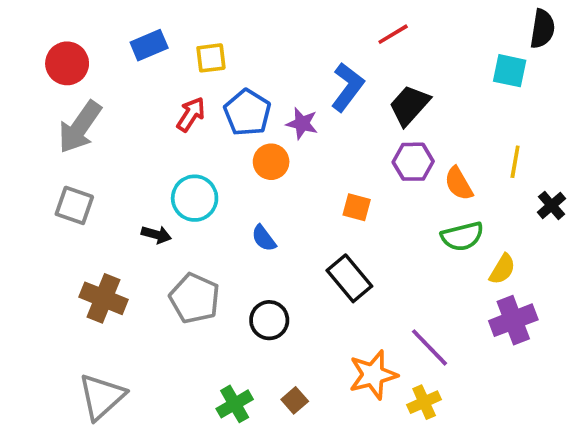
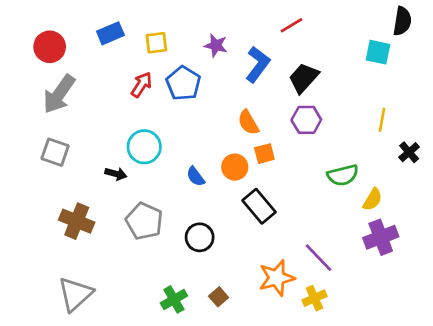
purple star: (302, 123) -> (216, 45), moved
orange circle: (271, 162) -> (235, 167), moved
orange semicircle: (459, 184) -> (248, 122), moved
orange square: (357, 207) -> (264, 154), turned -30

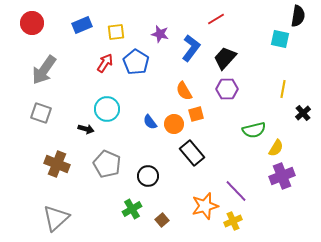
red circle: (50, 47) -> (32, 23), moved
blue semicircle: (196, 177) -> (150, 122), moved
green cross: (174, 299) -> (132, 209), moved

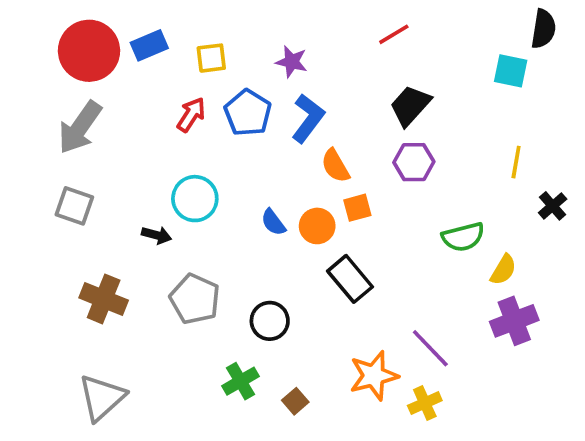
red circle: (32, 23) -> (89, 51), moved, size x1.4
blue L-shape: (191, 48) -> (308, 118), moved

